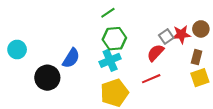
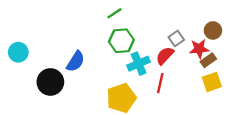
red star: (181, 34) -> (199, 49), moved
brown rectangle: (197, 57) -> (208, 60), turned 40
cyan cross: (110, 60) -> (139, 64), moved
red line: (151, 79) -> (160, 83), turned -54

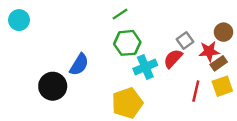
cyan circle: (18, 52) -> (19, 20), moved
red line: (160, 83) -> (196, 91), moved

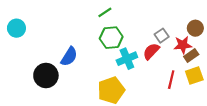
cyan circle: (19, 20) -> (16, 28), moved

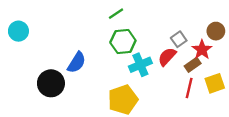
red star: (183, 45) -> (202, 50), turned -30
brown rectangle: (191, 56) -> (193, 65), moved

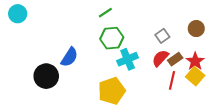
cyan circle: (18, 31) -> (18, 14), moved
red star: (202, 50) -> (195, 61), moved
red semicircle: (167, 57) -> (160, 58), moved
yellow square: (215, 83) -> (195, 76), turned -30

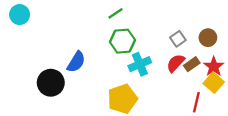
brown circle: (196, 29) -> (208, 38), moved
red line: (172, 80) -> (196, 102), moved

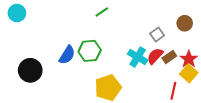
brown circle: (208, 38) -> (185, 23), moved
green hexagon: (122, 41) -> (90, 51), moved
cyan cross: (140, 64) -> (138, 57), moved, turned -36
black circle: (51, 83) -> (30, 70), moved

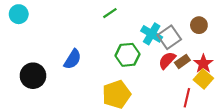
gray square: (157, 35) -> (169, 37), size x1.5
green hexagon: (90, 51) -> (128, 55), moved
cyan cross: (138, 57) -> (152, 34), moved

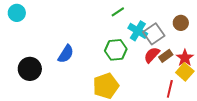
green line: (110, 13) -> (118, 12), moved

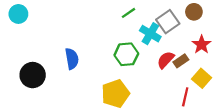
brown circle: (181, 23) -> (194, 12), moved
gray square: (154, 34) -> (168, 22), moved
blue semicircle: (66, 54) -> (72, 59), turned -42
red star: (185, 58) -> (202, 45), moved

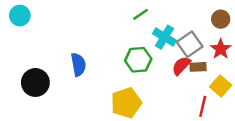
brown circle: (194, 12) -> (221, 19), moved
gray square: (168, 22) -> (190, 44), moved
brown rectangle: (181, 61) -> (198, 67), turned 32

